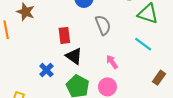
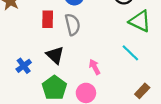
gray semicircle: (103, 25) -> (73, 25), moved
red rectangle: (64, 35) -> (48, 19), moved

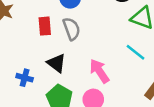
blue cross: (24, 66) -> (25, 78), turned -32
pink arrow: (95, 67) -> (99, 71), size x1.5

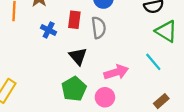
pink arrow: (99, 71) -> (116, 72), turned 95
blue cross: (25, 78) -> (49, 30), moved

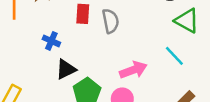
blue cross: (49, 30) -> (51, 41), moved
black triangle: (78, 56) -> (66, 69), moved, turned 48

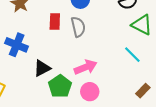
blue cross: (51, 41) -> (17, 45), moved, size x1.5
pink arrow: (133, 70) -> (86, 67), moved

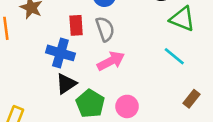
blue cross: (17, 45) -> (60, 53), moved
pink arrow: (86, 67) -> (111, 61), moved

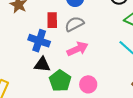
gray semicircle: (105, 29) -> (74, 24), turned -102
black triangle: (66, 84) -> (42, 65), turned 36

